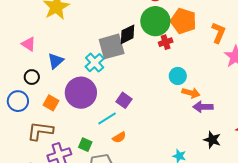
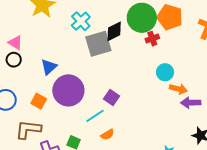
blue triangle: (56, 61) -> (49, 67), moved
cyan cross: (95, 63) -> (81, 21), moved
black circle: (32, 77) -> (14, 60), moved

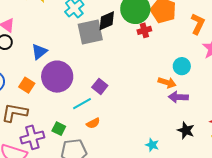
cyan circle: (165, 72) -> (182, 66), moved

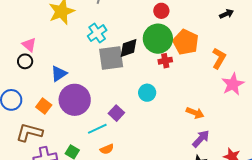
cyan circle: (182, 66) -> (147, 93), moved
orange arrow: (167, 83) -> (195, 113), moved
purple arrow: (178, 97) -> (201, 139), moved, turned 126

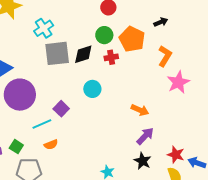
black arrow: (226, 14) -> (161, 22), moved
green circle: (158, 39) -> (104, 35), size x0.6
black diamond: (129, 48) -> (83, 54), moved

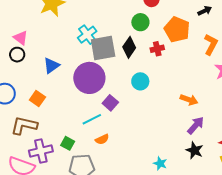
cyan cross: (44, 28) -> (87, 35), moved
green circle: (104, 35) -> (140, 22), moved
black diamond: (83, 54) -> (129, 47), turned -35
purple circle: (20, 95) -> (89, 78), moved

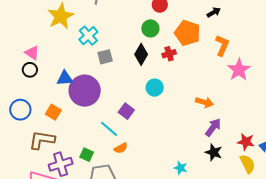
cyan cross: (87, 35) -> (88, 36), moved
gray square: (103, 48) -> (105, 57), moved, size x0.6
blue triangle: (51, 66) -> (65, 78), turned 36
purple circle: (89, 78) -> (85, 91), moved
cyan line: (92, 119) -> (109, 129), turned 72

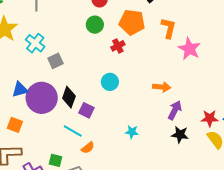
black diamond: (141, 54) -> (69, 97), moved
cyan star: (181, 168) -> (132, 132), moved

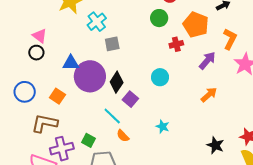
orange arrow: (162, 87) -> (209, 95), turned -60
purple arrow: (175, 110) -> (207, 60), moved
cyan star: (132, 132) -> (163, 127), moved
orange semicircle: (88, 148) -> (123, 136), turned 72

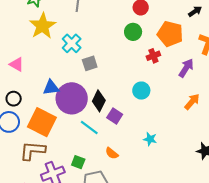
black circle: (36, 53) -> (14, 99), moved
orange square: (57, 96) -> (42, 122), size x1.8
cyan line: (112, 116) -> (89, 127), moved

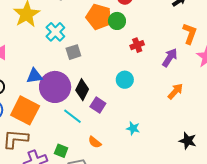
orange pentagon: (170, 34) -> (99, 17), moved

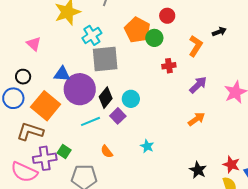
orange L-shape: (190, 34) -> (196, 46), moved
gray square: (73, 52) -> (105, 59), size x1.8
cyan circle: (125, 80) -> (131, 99), moved
cyan line: (72, 116) -> (91, 121), turned -72
green square: (61, 151) -> (64, 151), moved

